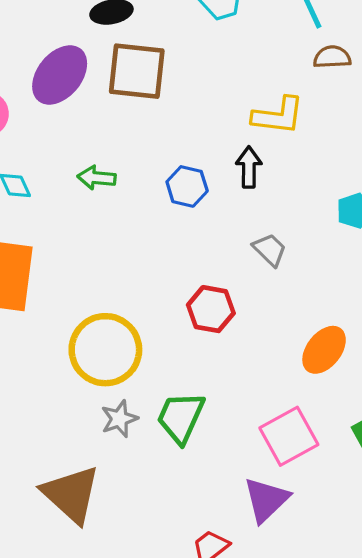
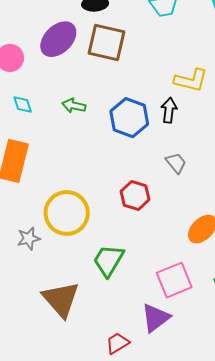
blue hexagon: (187, 186) -> (129, 118), size x1.5
gray star: (119, 419) -> (29, 238), moved
brown triangle: (71, 494) -> (61, 299), moved

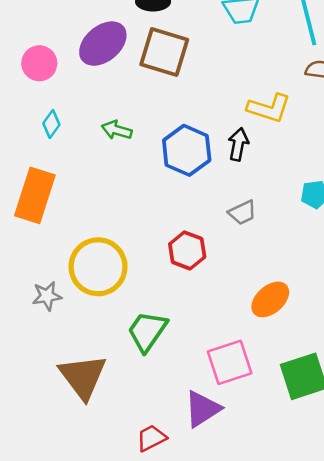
cyan diamond: (23, 105) -> (51, 124), turned 50
gray trapezoid: (176, 163) -> (242, 213), turned 100

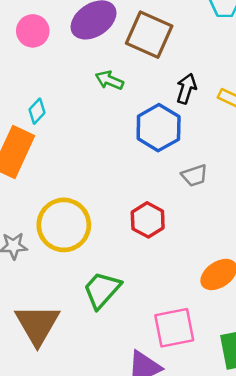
cyan diamond: (51, 124) -> (37, 111), moved
green arrow: (117, 130) -> (109, 80), moved
black arrow: (238, 144) -> (186, 89), moved
gray trapezoid: (242, 213) -> (194, 176), moved

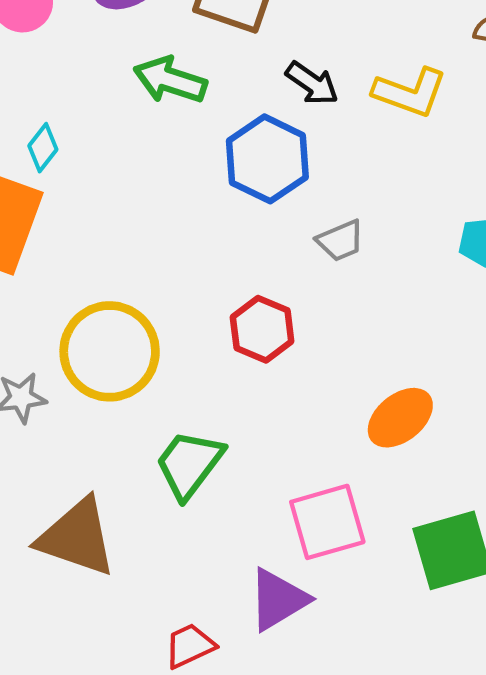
green arrow: (109, 80) -> (170, 80), size x1.4
black arrow: (186, 89) -> (312, 83), turned 112
brown triangle: (37, 324) -> (77, 537), turned -36

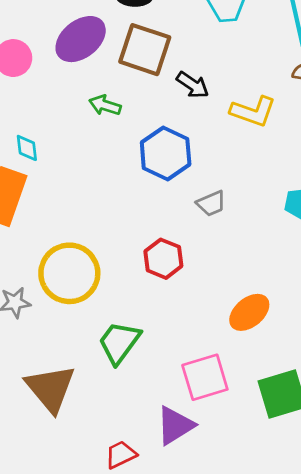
green arrow: (170, 80) -> (105, 105), size x0.7
black arrow: (312, 83) -> (193, 85), moved
cyan diamond: (43, 148) -> (27, 148), turned -44
brown triangle: (77, 537) -> (50, 388), turned 32

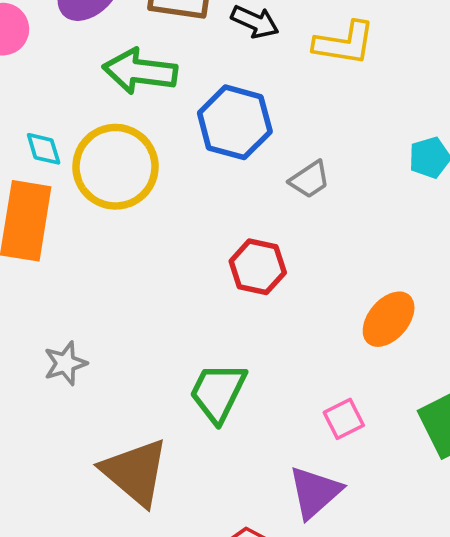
green arrow: (105, 105) -> (140, 71), size x1.6
yellow circle: (69, 273) -> (116, 167), moved
pink square: (205, 377) -> (344, 419), size x0.6

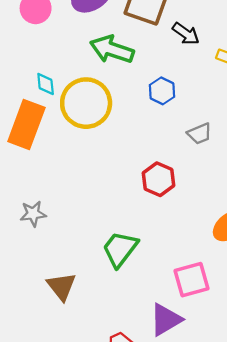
blue hexagon: (235, 122) -> (162, 91), size x0.6
pink square: (344, 419) -> (191, 280), size x1.5
brown triangle: (135, 472) -> (61, 286), size x0.7

